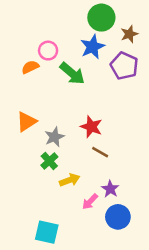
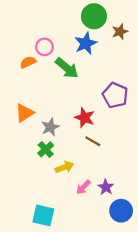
purple pentagon: (124, 66) -> (115, 95), moved
purple star: (110, 189) -> (106, 187), moved
blue circle: (118, 217) -> (121, 211), moved

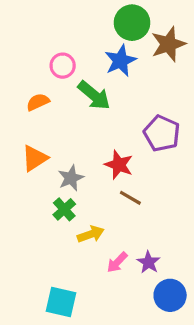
brown star: (120, 32) -> (168, 44), size x1.5
orange semicircle: (28, 62) -> (38, 102), moved

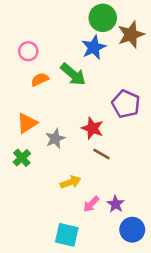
pink circle: (63, 66) -> (28, 51), moved
orange semicircle: (38, 102) -> (40, 79), moved
green cross: (64, 209) -> (22, 158), moved
cyan square: (61, 302) -> (67, 235), moved

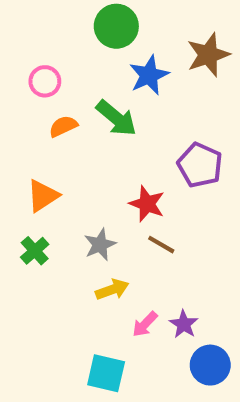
green circle: (103, 18) -> (116, 26), moved
gray star: (55, 139) -> (100, 245), moved

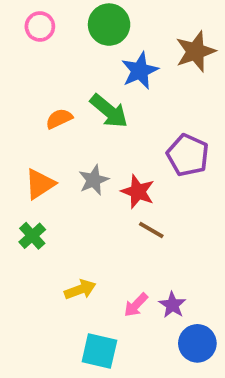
pink circle: (45, 81) -> (40, 26), moved
gray star: (100, 245) -> (94, 180), moved
yellow arrow: (112, 290) -> (80, 290), moved

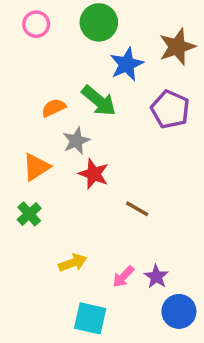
purple pentagon: (188, 155) -> (170, 109), moved
gray star: (94, 180) -> (76, 141), moved
red star: (138, 192) -> (94, 174), moved

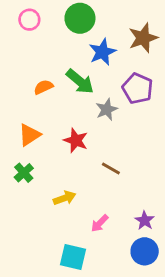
gray star: (76, 141) -> (107, 110), moved
yellow arrow: (73, 263) -> (65, 198), moved
purple star: (156, 277) -> (145, 220), moved

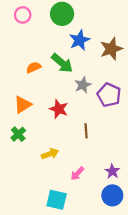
brown star: (143, 38) -> (111, 49), moved
purple pentagon: (138, 88) -> (109, 95), moved
brown line: (111, 169) -> (86, 131), turned 56

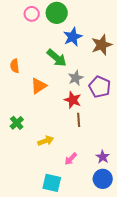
pink circle: (23, 15) -> (32, 14), moved
orange semicircle: (34, 67) -> (15, 66), moved, turned -72
orange triangle: (23, 105) -> (39, 86), moved
red star: (59, 109) -> (73, 100), moved

